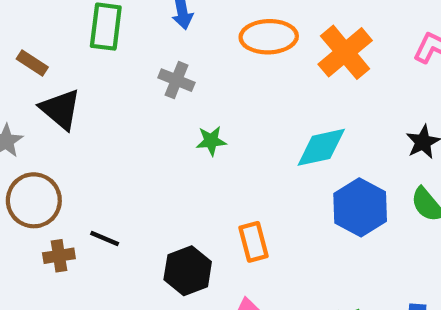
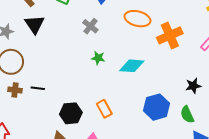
cyan diamond: (321, 147) -> (132, 66), moved
black line: (105, 239) -> (38, 88), turned -32
orange rectangle: (254, 242) -> (104, 109), turned -30

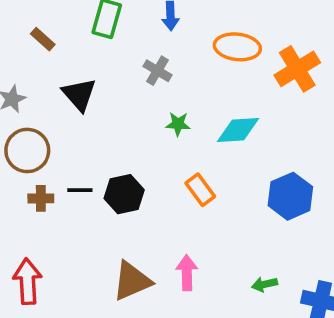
black triangle: (35, 24) -> (79, 94), moved
orange rectangle: (104, 109) -> (200, 190), moved
black hexagon: (71, 113) -> (124, 194), moved

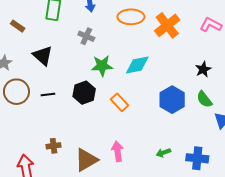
green star: (178, 124) -> (102, 66), size x1.5
black line: (80, 190) -> (48, 94), moved
black hexagon: (124, 194) -> (84, 93), moved
brown cross: (41, 198) -> (54, 146), moved

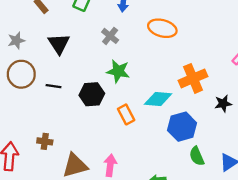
orange cross: (167, 25) -> (193, 78), moved
cyan diamond: (137, 65) -> (158, 99), moved
green semicircle: (204, 99) -> (197, 156), moved

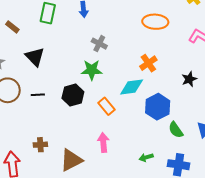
orange ellipse: (162, 28) -> (155, 22), moved
gray cross: (110, 36) -> (99, 44), moved
orange cross: (193, 78) -> (148, 63), moved, size x0.7
pink arrow: (110, 165) -> (103, 142), moved

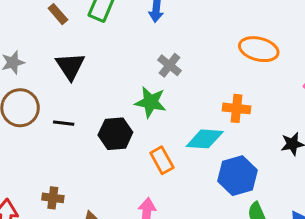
brown rectangle: (12, 27) -> (58, 14), moved
orange cross: (148, 63) -> (236, 108), turned 30

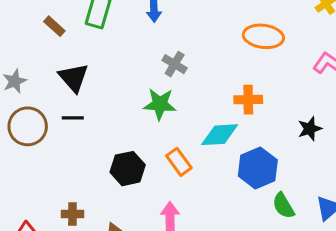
black line: (64, 123) -> (73, 118), moved
black hexagon: (115, 134) -> (128, 169), moved

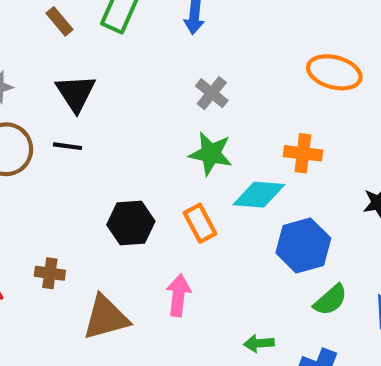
green star: (160, 104) -> (211, 154), moved
green semicircle: (283, 206) -> (330, 300), turned -108

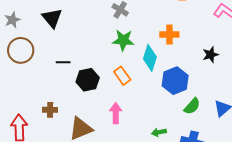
black line: (67, 146) -> (63, 62), moved
cyan diamond: (259, 195) -> (150, 58), turned -70

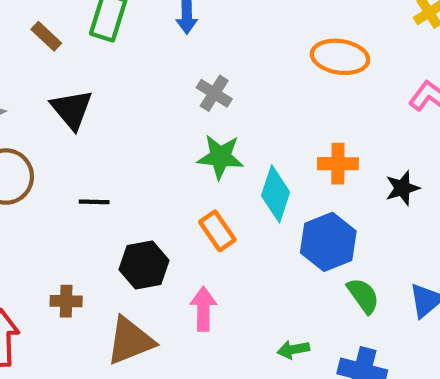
orange cross: (169, 34) -> (338, 164), moved
black hexagon: (88, 80) -> (144, 265), moved
green semicircle: (192, 106) -> (363, 296), turned -78

